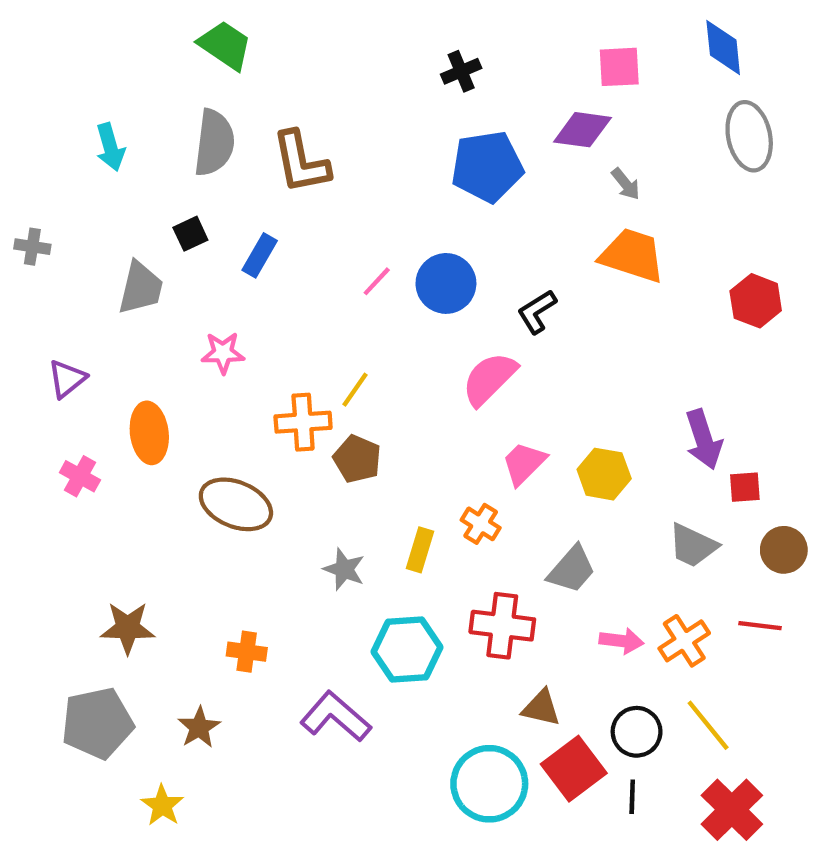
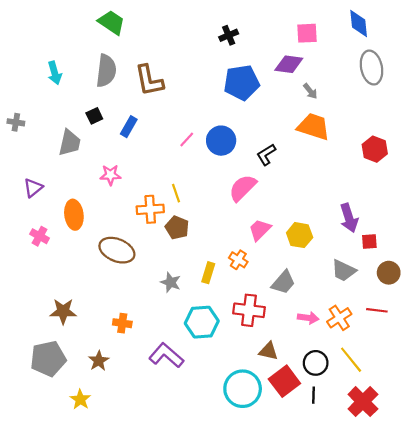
yellow line: (355, 390) -> (176, 193), turned -54

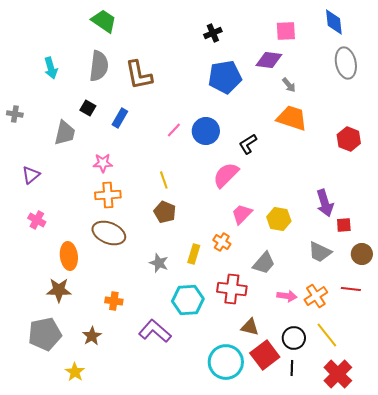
black square: (94, 116) -> (88, 108), turned -35
orange cross: (150, 209) -> (108, 195), moved
orange ellipse: (74, 215) -> (69, 256), moved

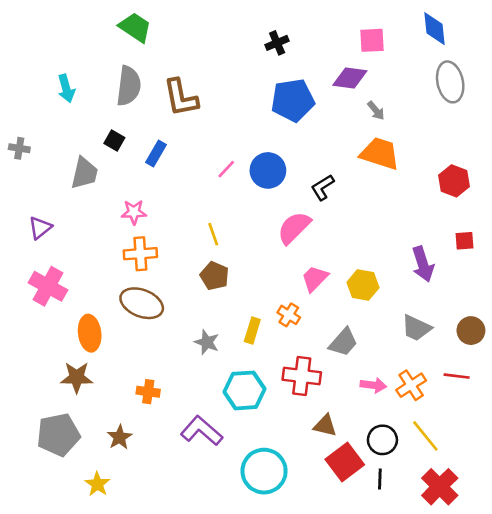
pink cross: (37, 220) -> (48, 286), size x1.6
red square: (344, 225) -> (464, 241), moved
cyan circle: (226, 362) -> (264, 471), moved

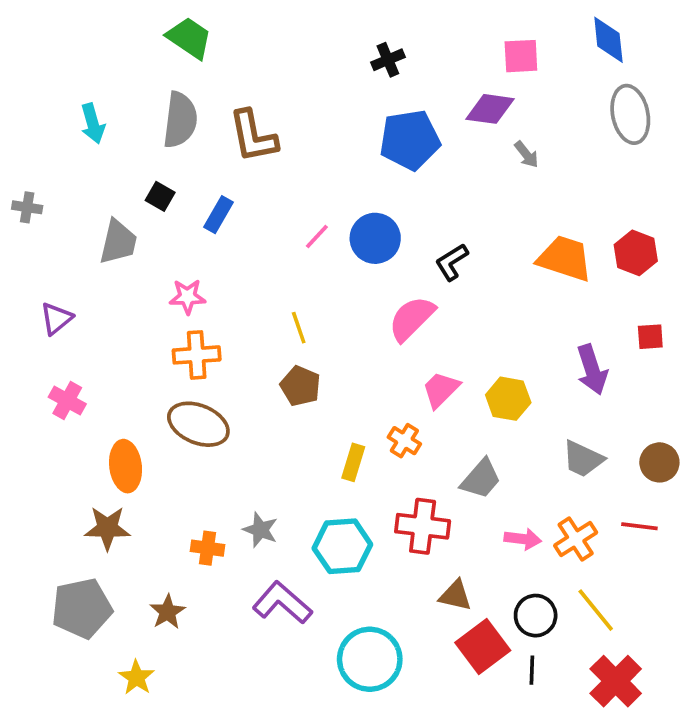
orange trapezoid: (380, 154) -> (565, 258), moved
pink cross: (48, 286) -> (67, 401), size x0.7
gray star: (207, 342) -> (260, 530), moved

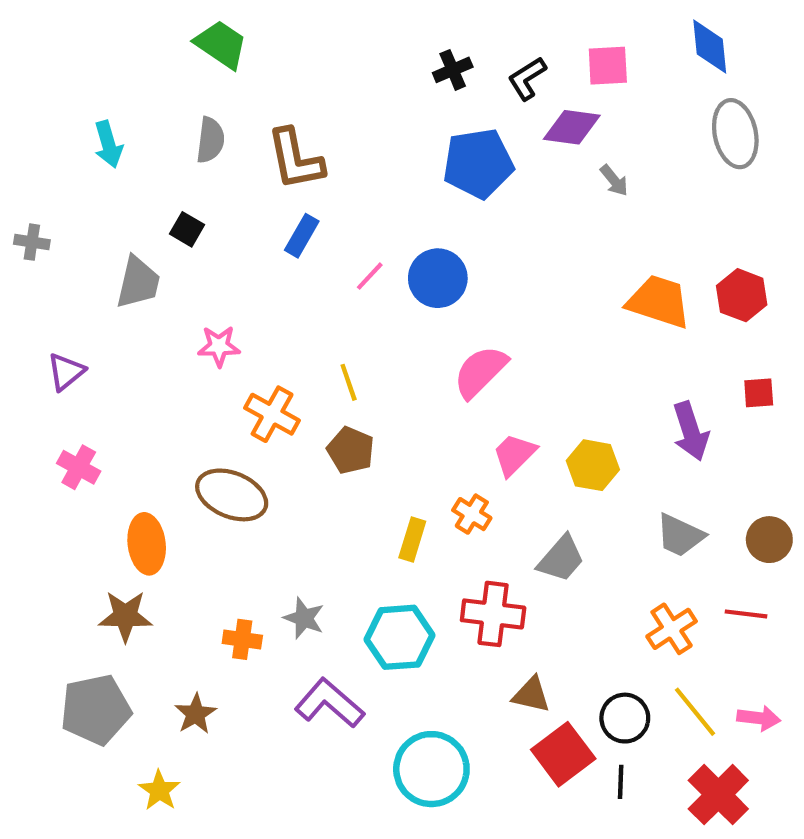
gray semicircle: (180, 120) -> (210, 140), size x0.7
blue rectangle: (218, 215) -> (302, 236), moved
black L-shape: (452, 262) -> (527, 78), moved
orange cross: (197, 355) -> (272, 414), moved, turned 33
pink arrow: (523, 539) -> (759, 718), moved

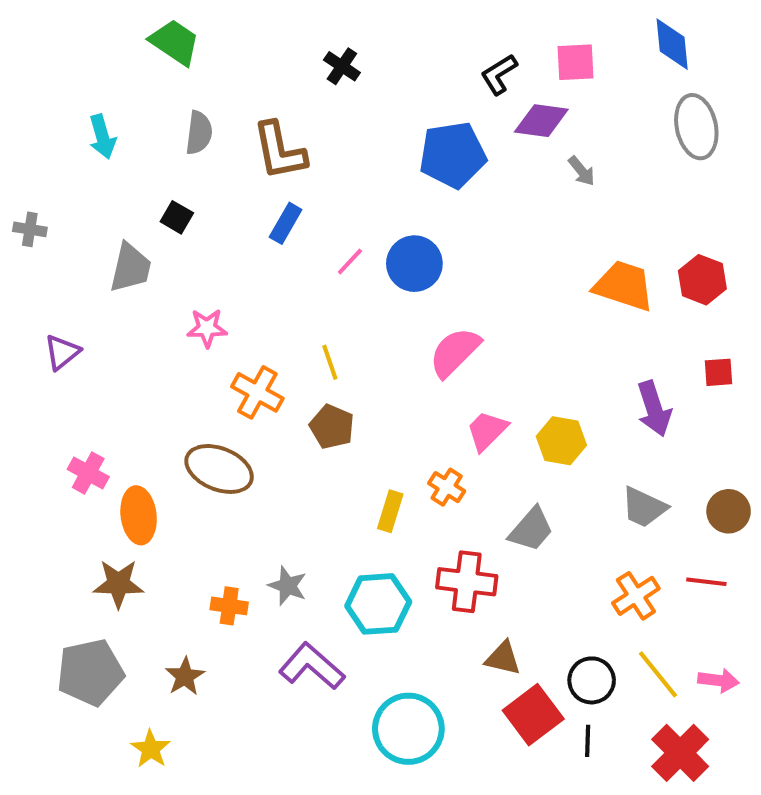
green trapezoid: (221, 44) -> (175, 42), moved
black cross: (453, 70) -> (342, 66), moved, turned -33
pink cross: (79, 467) -> (88, 473), moved

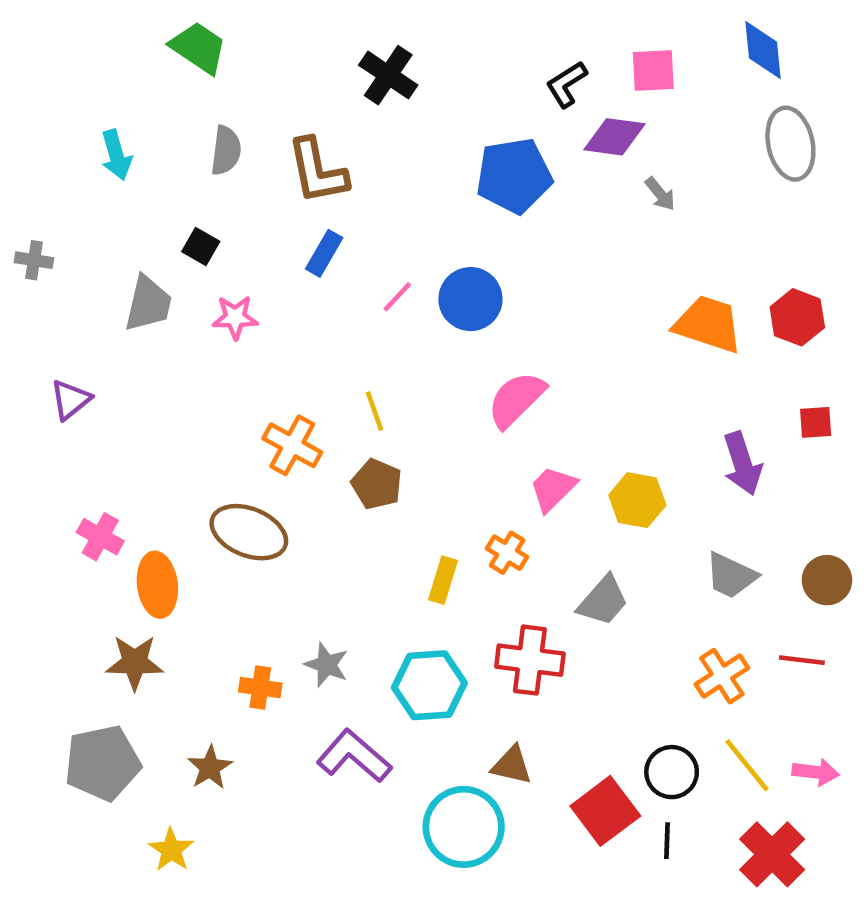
black cross: (342, 66) -> (388, 75), size x1.4
pink star: (207, 328) -> (235, 317), moved
brown triangle: (503, 658) -> (512, 765), moved

